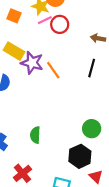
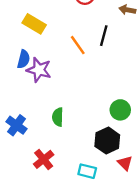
purple star: (32, 63) -> (39, 70), moved
black line: (92, 68) -> (104, 36), moved

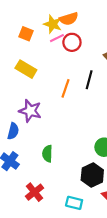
orange line: (78, 45) -> (66, 88), turned 54
blue semicircle: (24, 59) -> (13, 131), moved

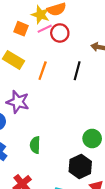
orange square: (26, 34) -> (21, 29), moved
orange line: (66, 88) -> (43, 71), moved

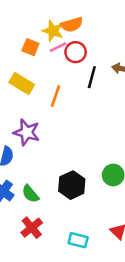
black line: (77, 71) -> (92, 77), moved
green semicircle: (35, 145) -> (30, 194), moved, turned -42
black hexagon: (80, 167) -> (72, 185), moved

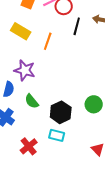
green semicircle: (30, 194) -> (32, 101), moved
cyan rectangle: (78, 240) -> (57, 135), moved

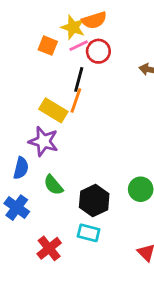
black line: (77, 26) -> (79, 79), moved
yellow rectangle: (21, 31) -> (53, 110), moved

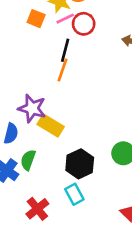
yellow rectangle: (53, 110) -> (51, 126), moved
green semicircle: (53, 185) -> (28, 160), moved, turned 60
cyan rectangle: (89, 233) -> (74, 194), turned 48

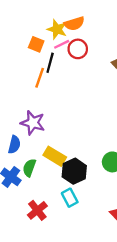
black line: (65, 50) -> (50, 63), moved
orange line: (62, 70) -> (40, 78), moved
yellow rectangle: (51, 126) -> (55, 156), moved

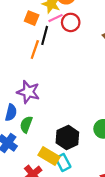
yellow rectangle: (55, 156) -> (49, 156), moved
green semicircle: (29, 168) -> (26, 124), moved

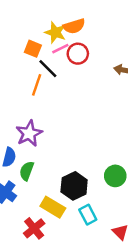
black line: (45, 35) -> (48, 69), turned -60
purple star: (28, 92) -> (29, 134), turned 30
cyan rectangle: (63, 162) -> (88, 215), moved

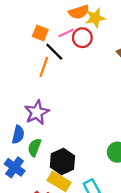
yellow star: (55, 32) -> (95, 18), moved, turned -30
black hexagon: (74, 186) -> (62, 161), moved

